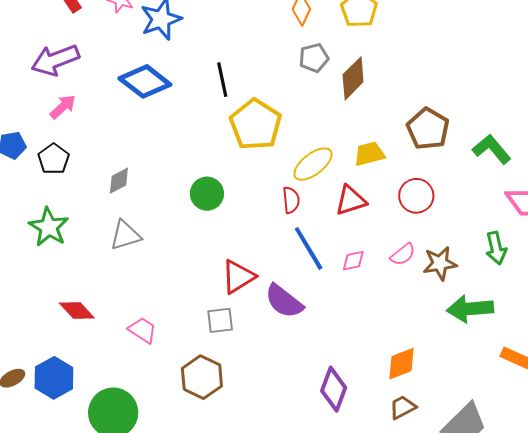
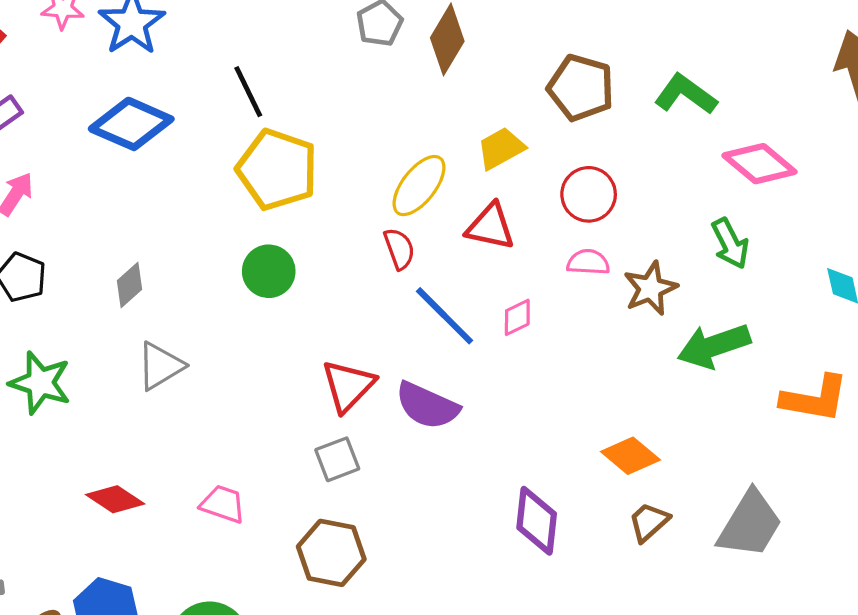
yellow pentagon: (256, 124) -> (277, 170), moved
red triangle: (351, 200) -> (490, 227), turned 44
pink semicircle: (403, 254) -> (588, 262), moved, turned -124
orange diamond: (402, 364) -> (630, 456), turned 75

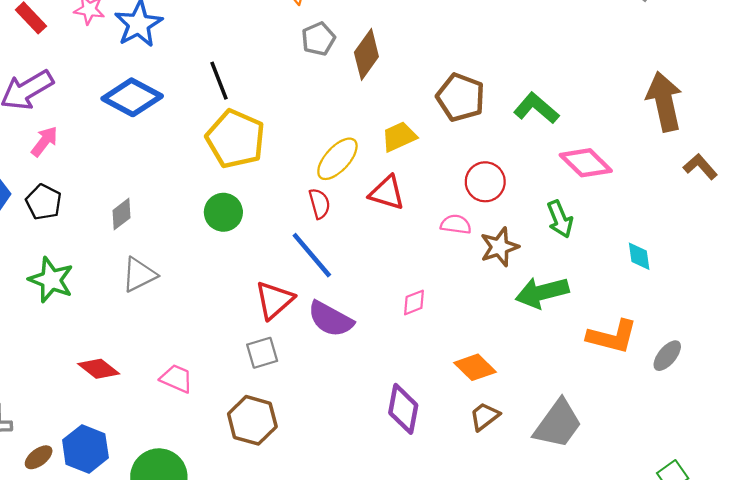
red circle: (589, 194) -> (485, 182), moved
blue line: (445, 316) -> (312, 255), moved
pink diamond: (517, 317) -> (414, 302), moved

